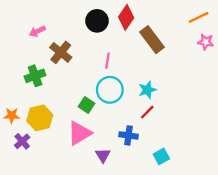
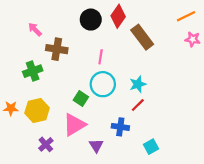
pink arrow: (37, 31) -> (35, 29), turned 72
brown cross: (61, 52) -> (57, 49), turned -30
purple cross: (22, 141) -> (46, 144), moved

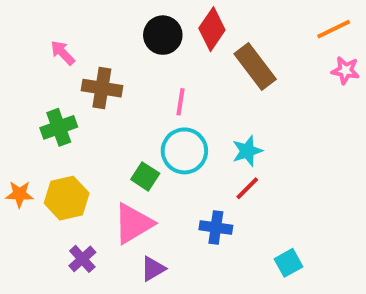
purple triangle: (96, 146) -> (153, 269), moved, turned 32
cyan square: (151, 147) -> (288, 263), moved

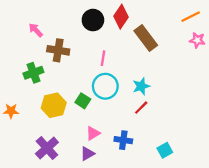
yellow hexagon: (67, 198) -> (54, 105), moved
pink triangle: (133, 224) -> (93, 133), moved, size x0.6
blue cross: (216, 228) -> (123, 140), moved
purple cross: (82, 259) -> (47, 148), size x1.5

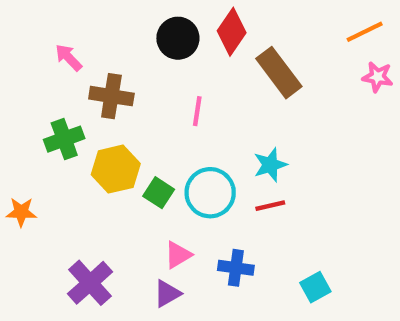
cyan circle: (105, 86) -> (210, 193), moved
yellow hexagon: (54, 105) -> (116, 169), moved
red line: (141, 108) -> (270, 206), turned 32

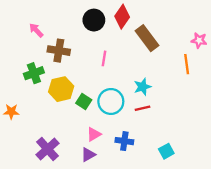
orange line: (365, 32) -> (187, 64), moved, turned -72

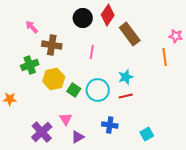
pink triangle: (94, 134) -> (66, 119), moved, turned -32

